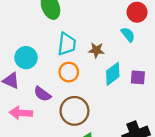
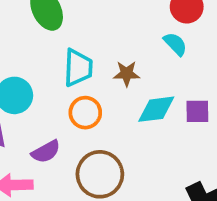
cyan diamond: (113, 74) -> (156, 109), turned 35
purple semicircle: (42, 94) -> (46, 152), turned -60

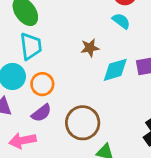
cyan trapezoid: (78, 68) -> (31, 46), moved
orange circle: (85, 113) -> (42, 84), moved

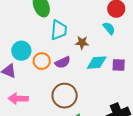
cyan trapezoid: (31, 46) -> (59, 30), moved
purple semicircle: (41, 113) -> (63, 62), moved

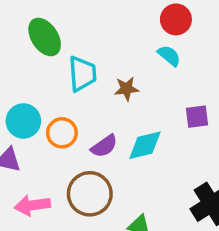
purple semicircle: (63, 62) -> (104, 146), moved
cyan diamond: (97, 63) -> (145, 145), moved
brown circle: (65, 96) -> (90, 194), moved

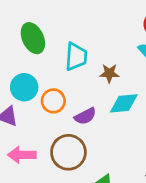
green ellipse: (45, 37) -> (33, 38), moved
cyan diamond: (145, 145) -> (124, 103), moved

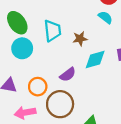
cyan circle: (24, 87) -> (22, 48), moved
orange circle: (53, 101) -> (38, 87), moved

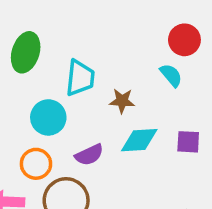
green ellipse: (17, 23) -> (26, 52), turned 40
cyan circle: (22, 48) -> (48, 117), moved

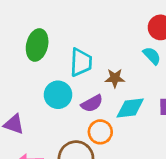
purple semicircle: (89, 155) -> (92, 103), moved
orange circle: (36, 164) -> (100, 132), moved

